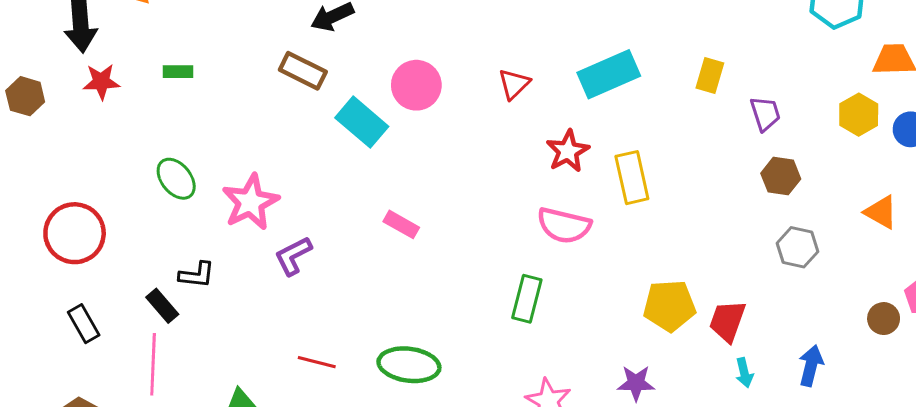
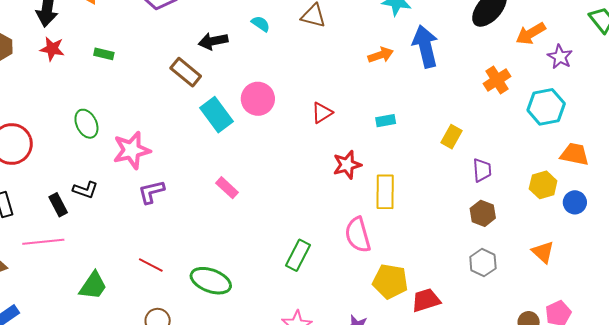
cyan rectangle: (609, 74) -> (386, 121), size x0.5
pink semicircle: (564, 225) -> (358, 235), moved, turned 48
red trapezoid: (727, 321) -> (426, 300), turned 40
pink line: (153, 364) -> (43, 242), turned 69

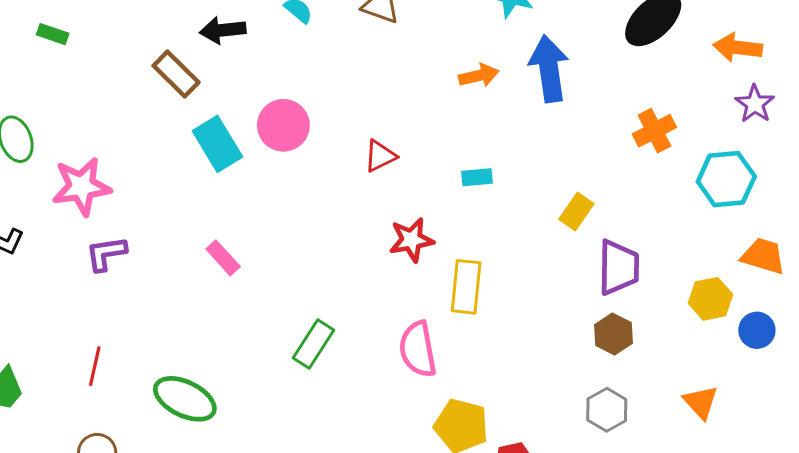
orange arrow: (531, 33) -> (738, 48), moved, turned 32
purple trapezoid: (482, 170) -> (619, 267), size x1.5
green rectangle: (298, 255) -> (314, 344), moved
red line: (151, 265) -> (95, 366), turned 70

